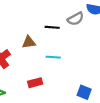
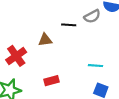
cyan line: (53, 57) -> (95, 66), moved

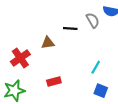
gray semicircle: (92, 16) -> (93, 20), turned -91
cyan line: (95, 66) -> (96, 67), turned -64

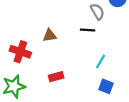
black line: (70, 28) -> (88, 30), moved
red cross: (20, 58) -> (20, 52), turned -36

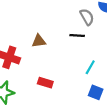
red rectangle: (56, 77) -> (45, 83), turned 32

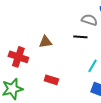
gray semicircle: (87, 17) -> (89, 20), turned -42

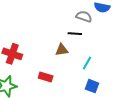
brown triangle: (45, 42) -> (62, 50), moved

